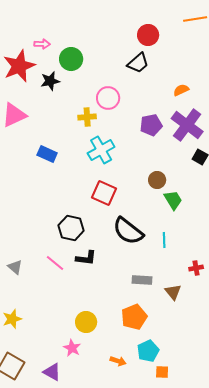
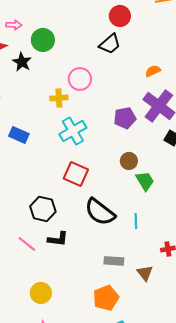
black star: (50, 81) -> (22, 62), turned -30
purple pentagon: (151, 125) -> (125, 118), moved
yellow circle: (86, 322) -> (41, 293), moved

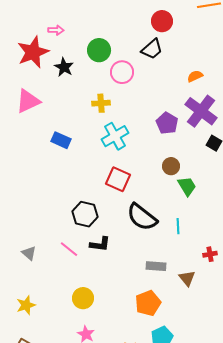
green circle: (43, 40) -> (99, 50), moved
pink circle: (80, 79) -> (122, 72), moved
purple pentagon: (125, 118) -> (167, 123), turned -30

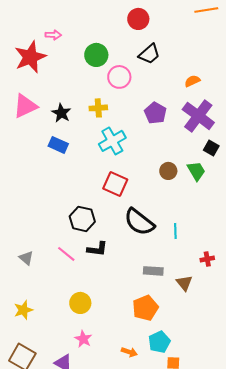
red circle: (162, 21) -> (138, 19), moved
black star: (64, 67) -> (61, 113), moved
purple pentagon: (167, 123) -> (155, 113), moved
green trapezoid: (187, 186) -> (196, 171), moved

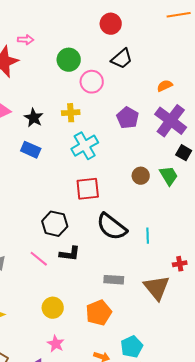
red square: (115, 184) -> (88, 189), turned -30
gray rectangle: (153, 271) -> (114, 280), moved
brown triangle: (184, 283) -> (157, 288), size x1.6
orange pentagon: (145, 308) -> (99, 313), moved

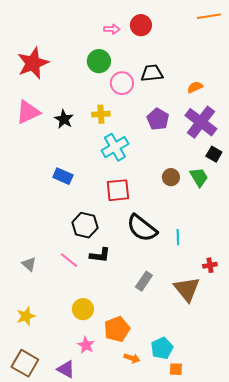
pink arrow: (26, 40) -> (112, 29), moved
black trapezoid: (122, 59) -> (152, 73), moved, turned -145
blue rectangle: (31, 150) -> (63, 176), moved
gray rectangle: (114, 280) -> (144, 281), turned -60
orange pentagon: (99, 313) -> (117, 329), moved

